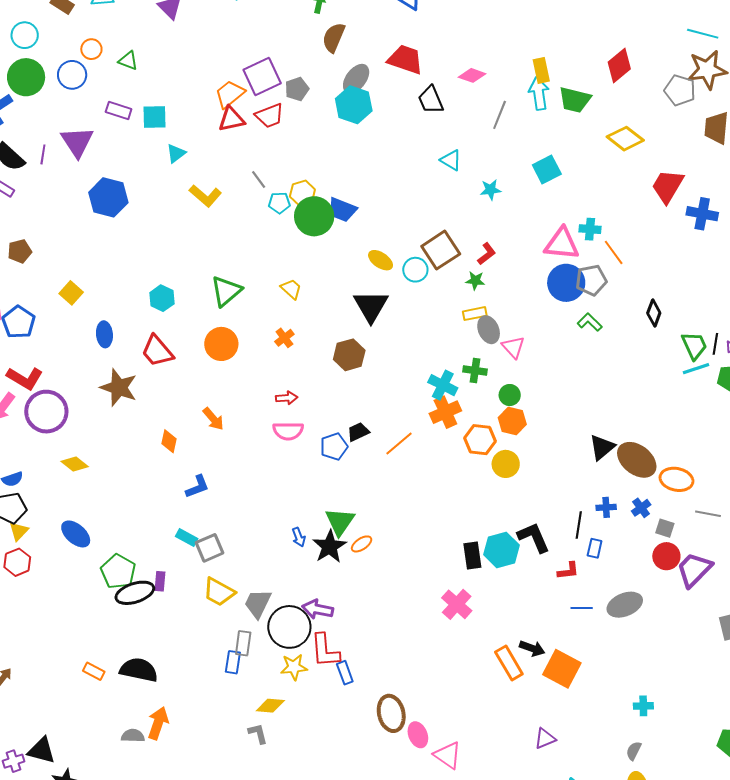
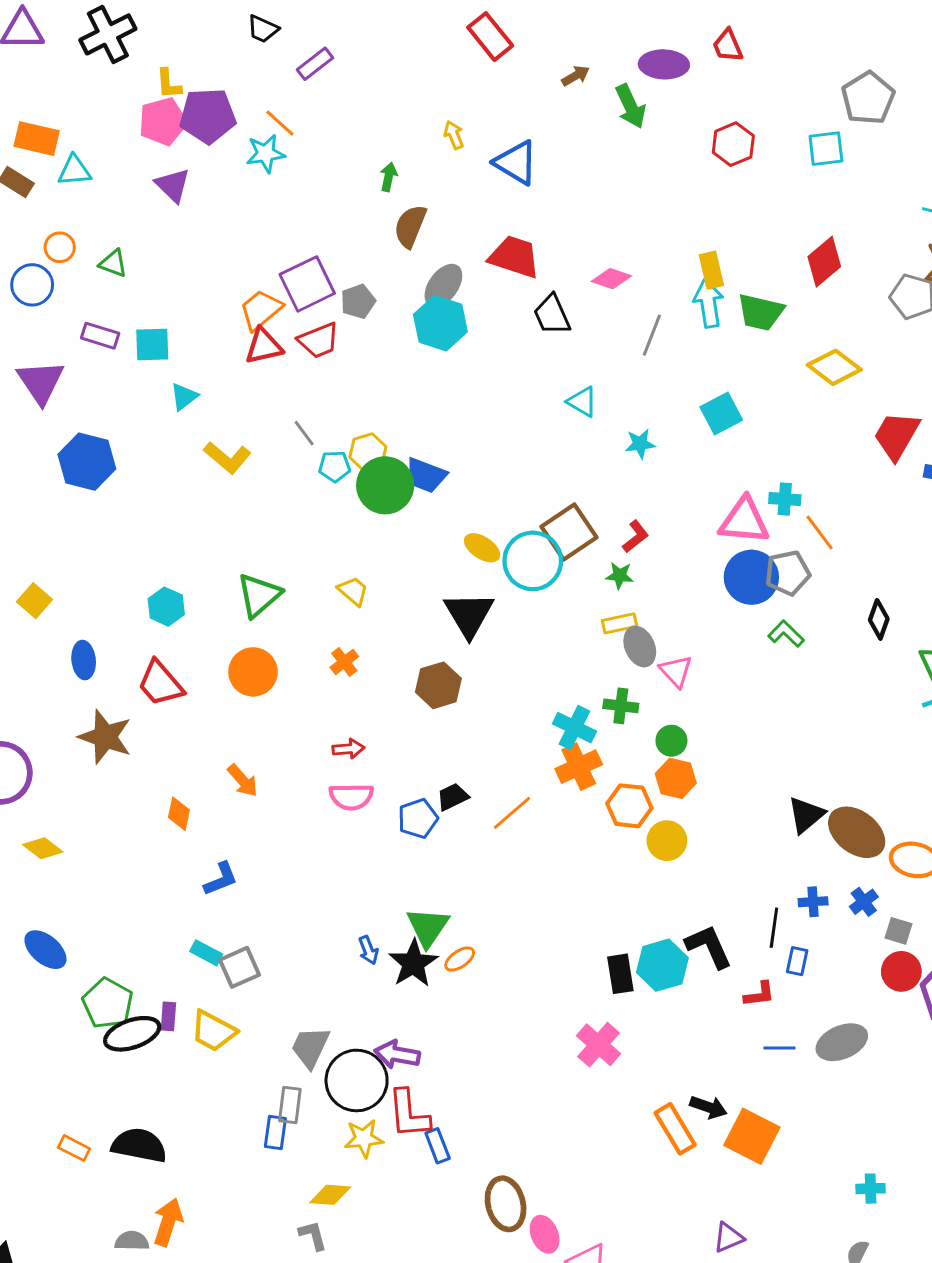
cyan circle: (415, 270) -> (533, 561), size x1.6
yellow trapezoid: (219, 592) -> (213, 1031), moved

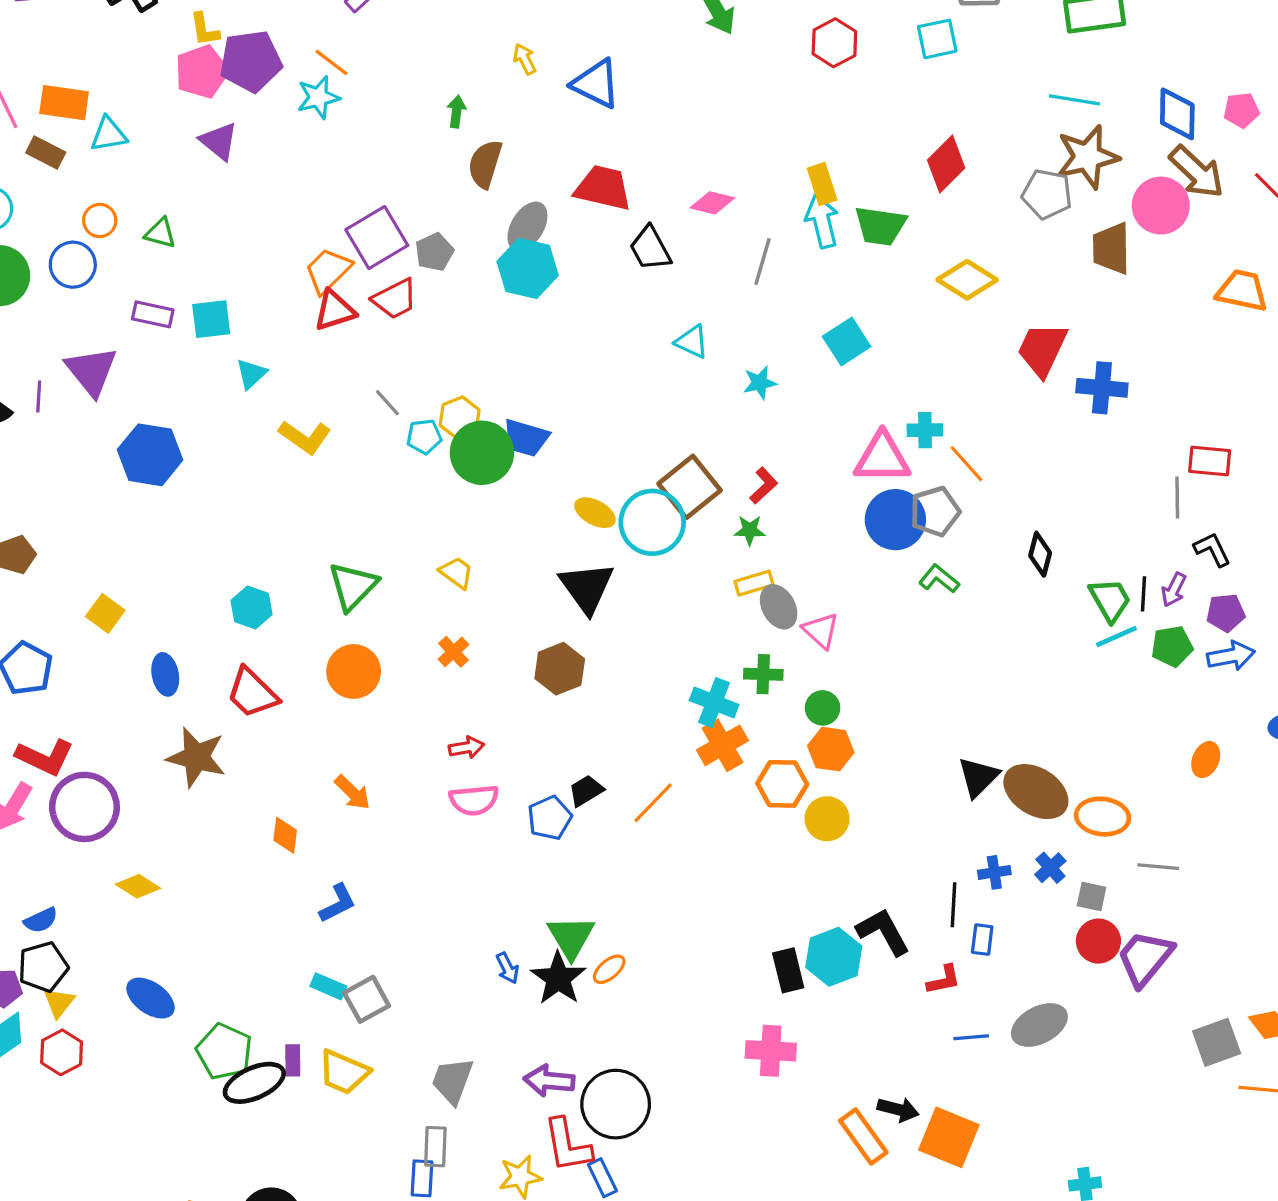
pink cross: (598, 1045) -> (771, 1051), turned -33
black circle: (357, 1080) -> (616, 1104), moved

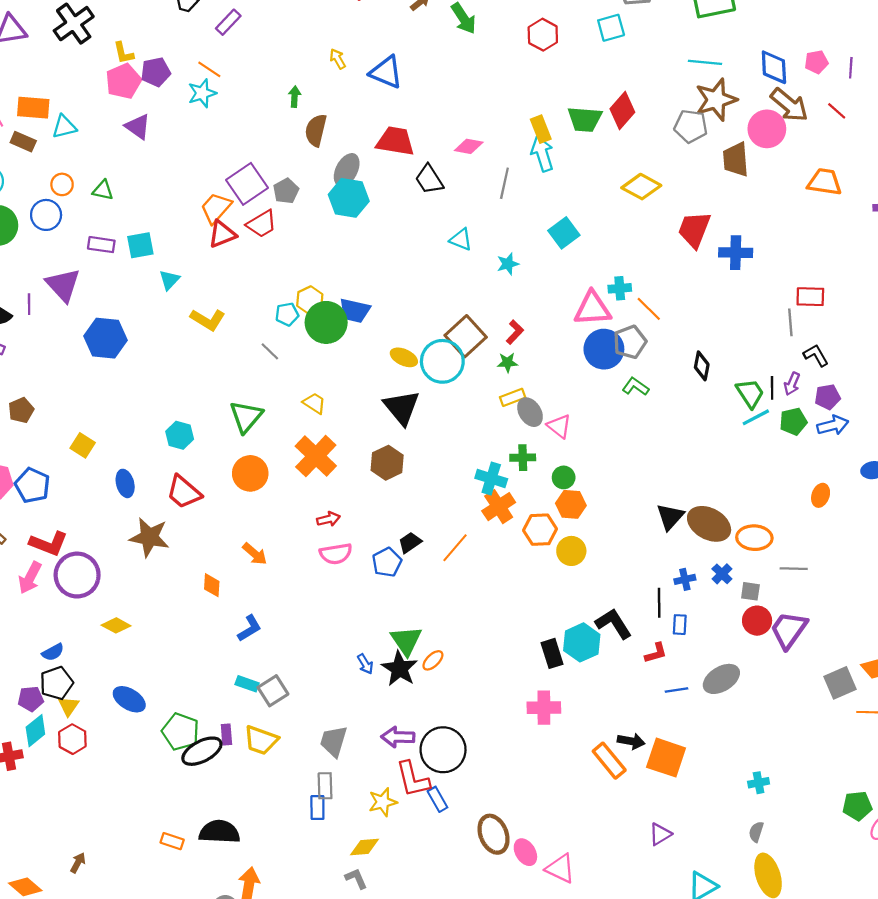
purple pentagon: (251, 61) -> (156, 72), size x0.7
green trapezoid: (880, 226) -> (585, 119), moved
gray line: (387, 403) -> (270, 351), moved
orange cross: (454, 652) -> (316, 456), size x2.0

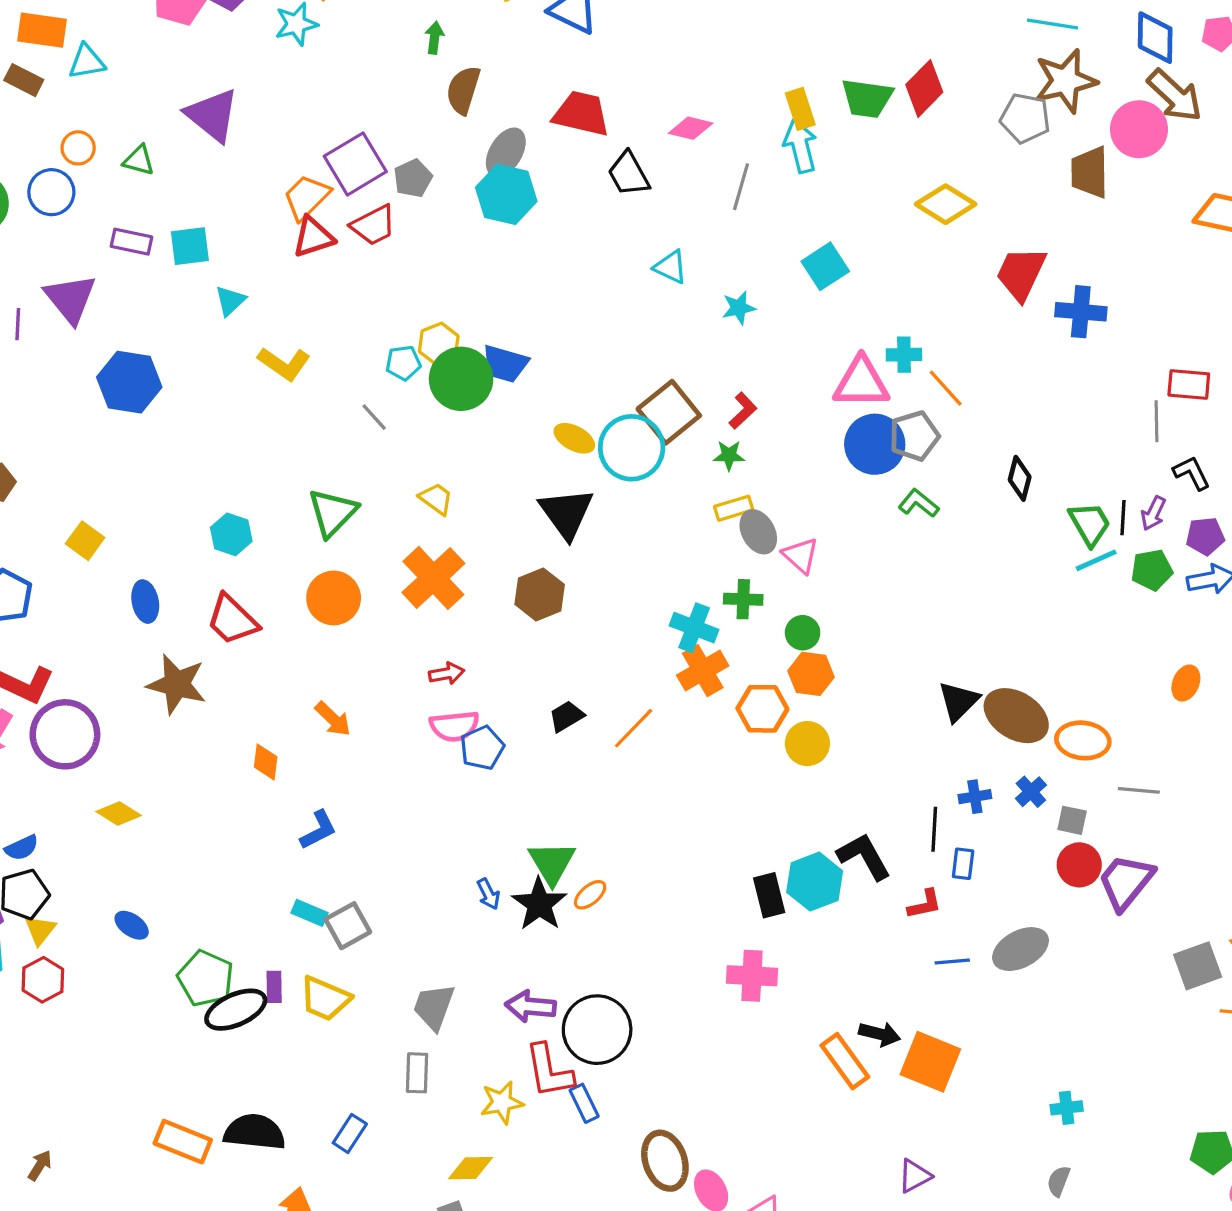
purple triangle: (138, 127) -> (212, 115), moved, size x1.4
blue pentagon: (387, 562) -> (482, 748), moved
blue ellipse: (129, 699) -> (132, 925), size x0.7
blue rectangle: (317, 807) -> (350, 1133), moved, turned 30
orange rectangle: (172, 841) -> (183, 1142), size x1.6

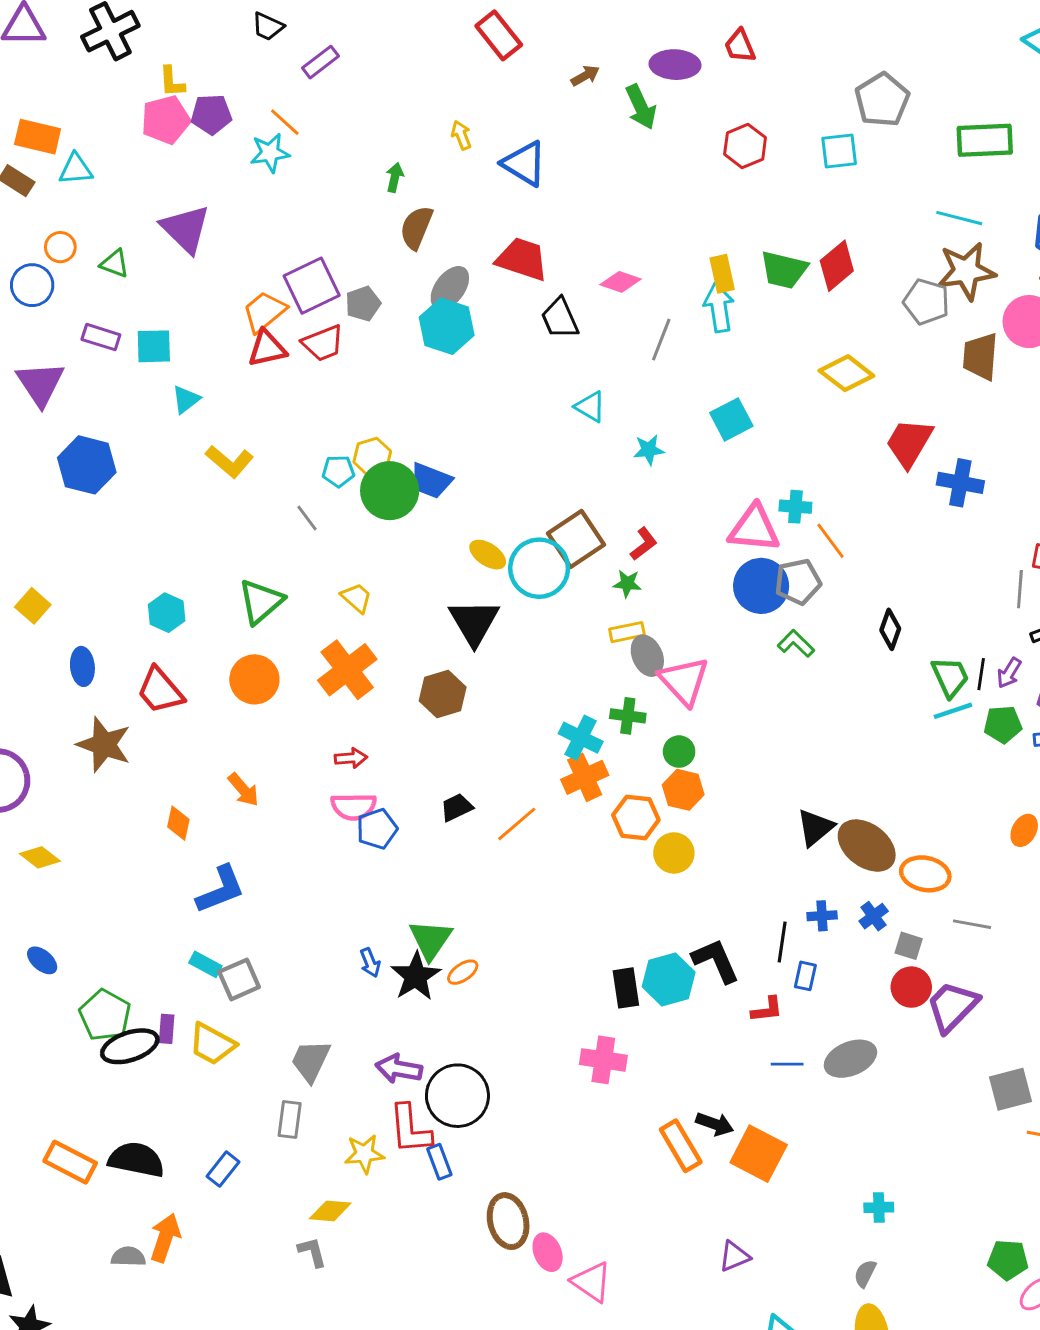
pink triangle: (801, 556) -> (684, 681), size x1.5
blue L-shape: (318, 830) -> (221, 890), size x1.4

